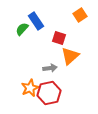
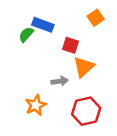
blue rectangle: (36, 21) -> (43, 25), turned -36
red hexagon: (49, 93) -> (86, 111), moved

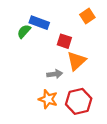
orange star: (36, 105) -> (48, 99), moved, turned -30

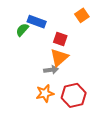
orange triangle: (76, 61) -> (59, 57), moved
orange star: (48, 99) -> (45, 93), turned -30

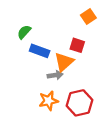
blue rectangle: (37, 22) -> (40, 51), moved
red square: (60, 39) -> (77, 45), moved

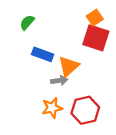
green semicircle: (24, 32) -> (27, 22), moved
red square: (77, 45) -> (96, 38), moved, size x1.6

